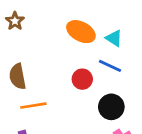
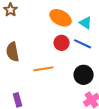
red circle: (82, 79) -> (62, 43), moved
orange line: (33, 106) -> (44, 69), moved

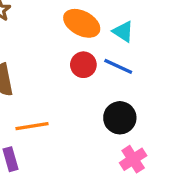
orange line: (44, 69) -> (32, 126), moved

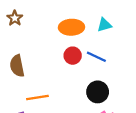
orange ellipse: (82, 23) -> (71, 27), turned -30
cyan triangle: (123, 32) -> (104, 25), moved, turned -49

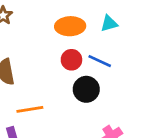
black circle: (98, 92) -> (86, 89), moved

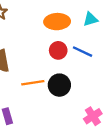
black circle: (86, 89) -> (59, 85), moved
orange line: (30, 109) -> (33, 83), moved

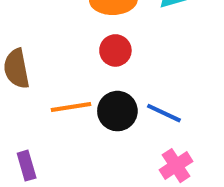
blue line: (82, 52) -> (164, 113), moved

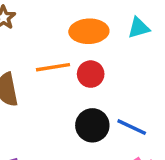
orange line: (71, 107) -> (53, 67), moved

